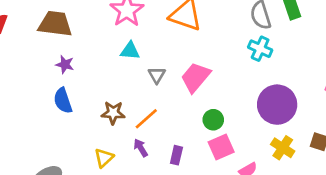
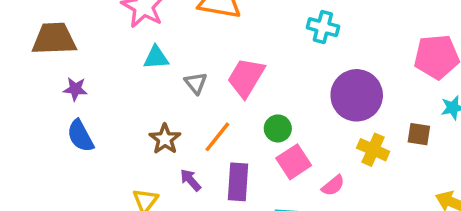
brown star: (113, 113) -> (165, 139), moved, turned -30
orange line: (146, 119) -> (217, 137), moved
purple rectangle: (176, 155) -> (238, 182), size x1.5

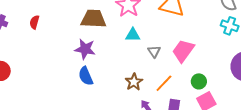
brown trapezoid: (54, 39) -> (93, 19), moved
purple star: (75, 89) -> (85, 49), size x1.5

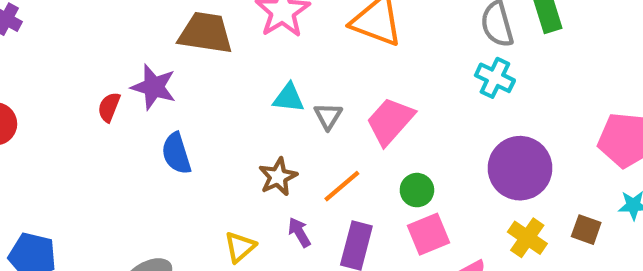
red semicircle: (34, 22) -> (109, 107), moved
cyan triangle: (133, 35) -> (289, 98), moved
purple star: (85, 49) -> (154, 87), moved

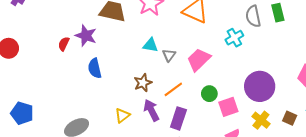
cyan cross: (495, 78) -> (234, 38), moved, turned 30
purple arrow: (299, 232) -> (151, 110), size x1.5
pink square: (428, 234) -> (228, 107), moved

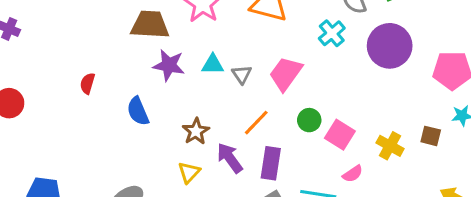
purple star: (86, 36) -> (169, 65), moved
brown star: (143, 83) -> (196, 131), moved
purple circle: (260, 86) -> (390, 46), moved
pink square: (228, 107) -> (340, 135), turned -30

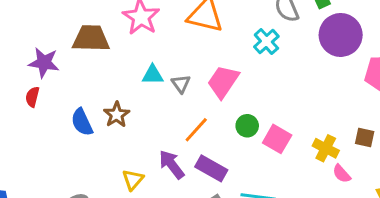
purple circle: (390, 46) -> (341, 35), moved
purple star: (169, 65) -> (44, 63), moved
brown star: (196, 131) -> (117, 115), moved
purple rectangle: (271, 163) -> (211, 168), turned -68
pink semicircle: (353, 174) -> (342, 174), moved, turned 84

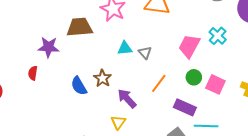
cyan cross: (266, 42) -> (218, 36), moved
pink trapezoid: (223, 82) -> (189, 46), moved
red semicircle: (32, 97) -> (33, 73), moved
purple arrow: (172, 165) -> (127, 98), moved
purple rectangle: (211, 168) -> (185, 107), moved

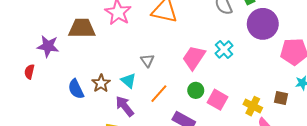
cyan triangle: (125, 48) -> (128, 81), moved, turned 42

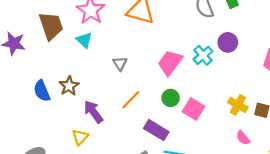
purple circle: (263, 24) -> (228, 42), moved, size x0.6
brown trapezoid: (82, 28) -> (51, 26), turned 68
cyan triangle: (128, 81) -> (84, 40), moved
yellow cross: (253, 106) -> (238, 105), moved

